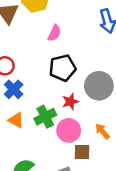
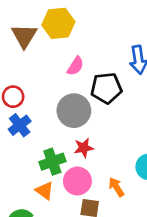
black pentagon: (62, 68) -> (106, 88), moved
gray circle: (99, 86) -> (74, 111), moved
orange triangle: (16, 120) -> (45, 191), moved

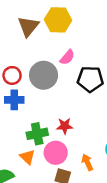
gray circle: (74, 111) -> (44, 75), moved
blue cross: (20, 125) -> (14, 100), turned 30

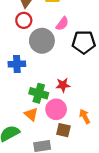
red circle: (12, 75) -> (24, 20), moved
green cross: (37, 134) -> (39, 93), turned 30

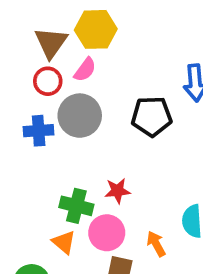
pink semicircle: (62, 24) -> (85, 70), moved
blue cross: (17, 64) -> (39, 131), moved

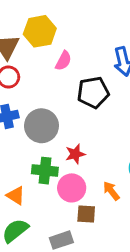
pink semicircle: (85, 70) -> (63, 61), moved
gray circle: (80, 116) -> (41, 126), moved
orange triangle: (64, 242) -> (16, 196), moved

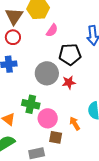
gray circle: (41, 126) -> (47, 73), moved
red star: (75, 154) -> (69, 82), moved

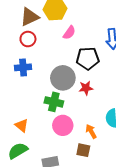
brown triangle: (14, 16) -> (30, 17), turned 30
green cross: (31, 104) -> (54, 102), moved
brown square: (56, 137) -> (83, 150), moved

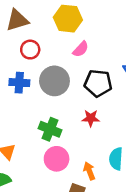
brown triangle: (30, 17) -> (17, 20), moved
gray circle: (63, 78) -> (54, 81), moved

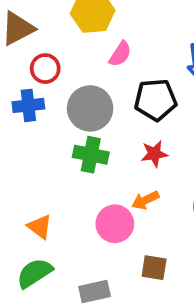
blue cross: (19, 83) -> (28, 105), moved
green cross: (50, 129) -> (91, 155), moved
orange arrow: (89, 171) -> (145, 200), moved, turned -84

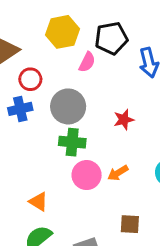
black pentagon: (156, 100) -> (111, 38), moved
red star: (154, 154) -> (124, 120), moved
pink circle: (115, 224) -> (87, 175), moved

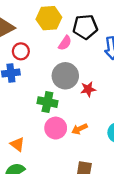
gray circle: (68, 106) -> (65, 76), moved

